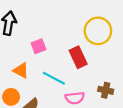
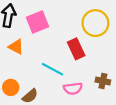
pink square: (39, 46) -> (37, 22), moved, size x1.5
orange triangle: (21, 70) -> (16, 47), moved

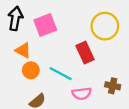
orange circle: (11, 87) -> (31, 70), moved

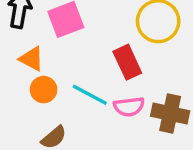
brown cross: (113, 86) -> (170, 114), size x1.5
pink semicircle: (82, 93) -> (129, 107), moved

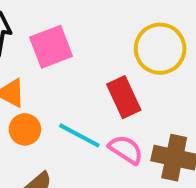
pink semicircle: (129, 107) -> (126, 150), turned -140

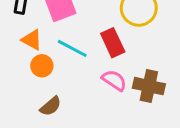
cyan line: (79, 135) -> (72, 48), moved

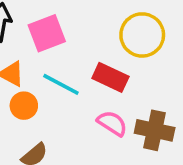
red rectangle: (113, 43) -> (110, 77), turned -40

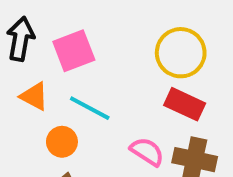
red rectangle: (110, 77) -> (185, 104), moved
orange circle: (24, 106) -> (62, 142), moved

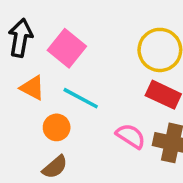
pink square: (74, 51) -> (67, 48), turned -30

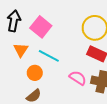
orange triangle: (32, 88) -> (21, 50), turned 35

